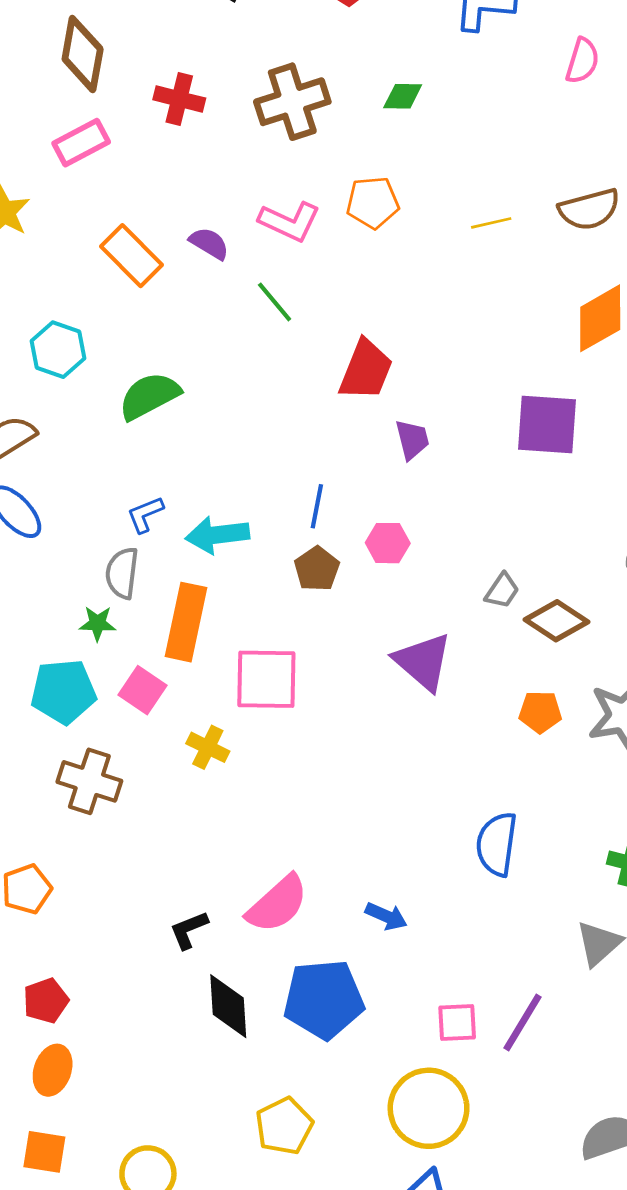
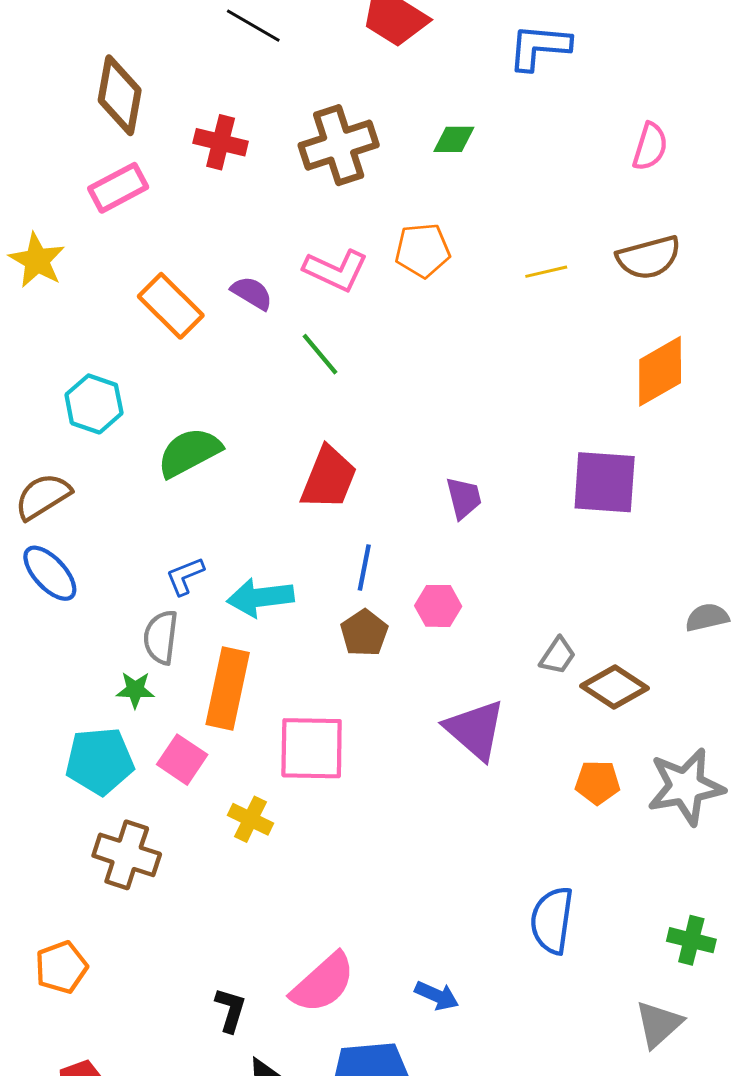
pink semicircle: (582, 61) -> (650, 147), moved
red trapezoid: (366, 370) -> (329, 478), moved
black L-shape: (189, 930) -> (231, 1010), turned 129

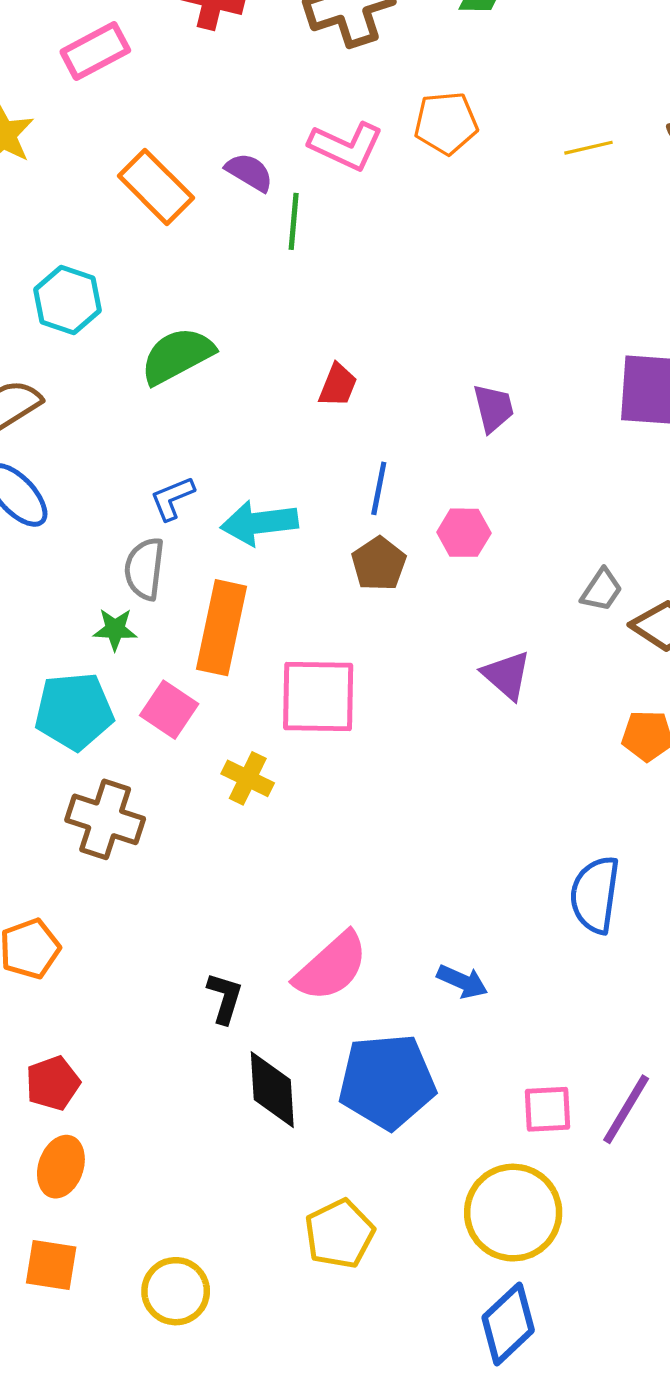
green line: (320, 354) -> (294, 221), moved, turned 45
red trapezoid: (329, 478) -> (338, 385), size x0.6
purple triangle: (475, 730) -> (507, 675), size x0.7

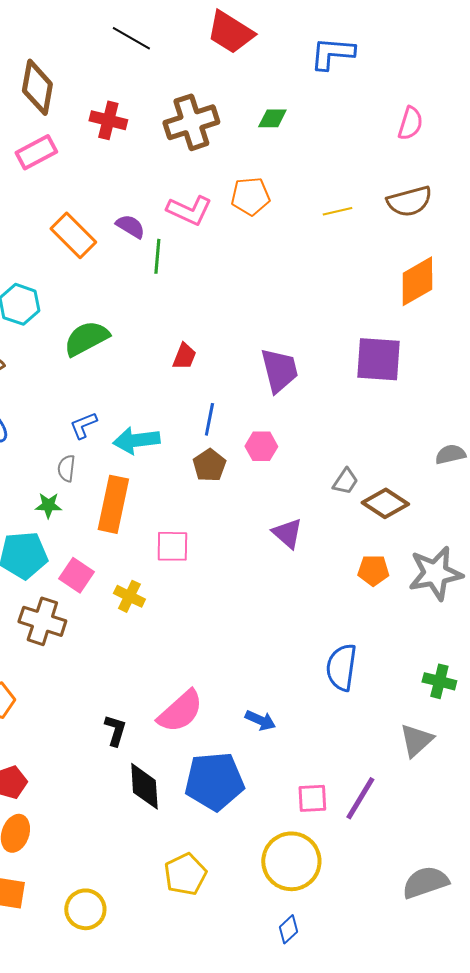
purple trapezoid: (493, 408) -> (279, 370), size x1.5
gray semicircle: (144, 569) -> (66, 468), size x0.7
pink square: (318, 696) -> (172, 546), size x0.7
pink square: (169, 710) -> (76, 575), moved
blue diamond: (508, 1324) -> (288, 929), size x0.6

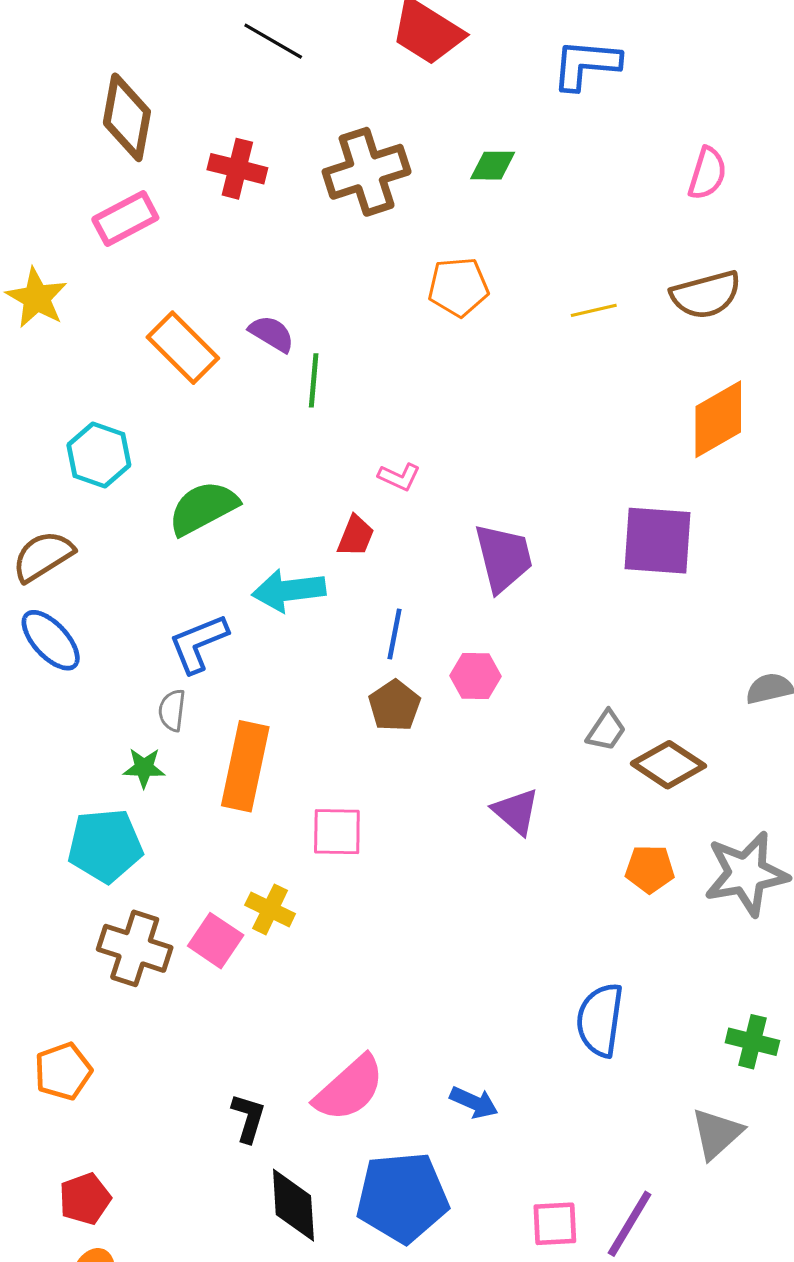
pink L-shape: (189, 210) -> (399, 477), moved, size x0.6
blue L-shape: (83, 425) -> (198, 643), size x1.4
cyan arrow: (136, 440) -> (289, 590), moved
pink square: (76, 575) -> (216, 941), moved

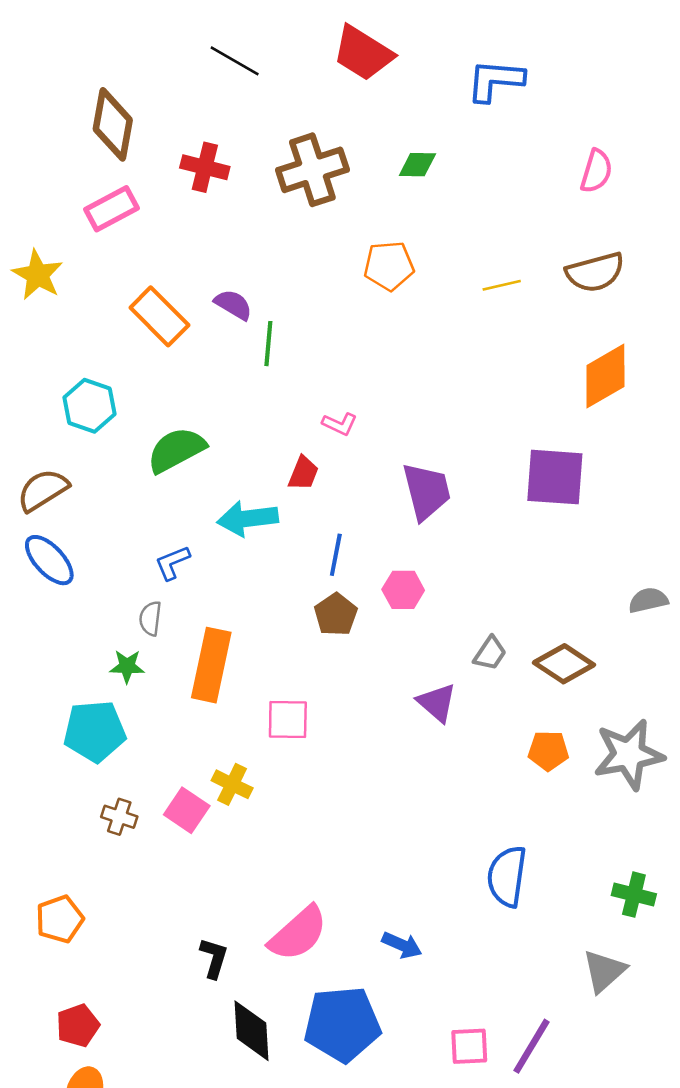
blue L-shape: (198, 643) -> (172, 563), size x0.7
gray trapezoid: (606, 730) -> (490, 653), moved
brown cross: (135, 948) -> (119, 817), size x0.6

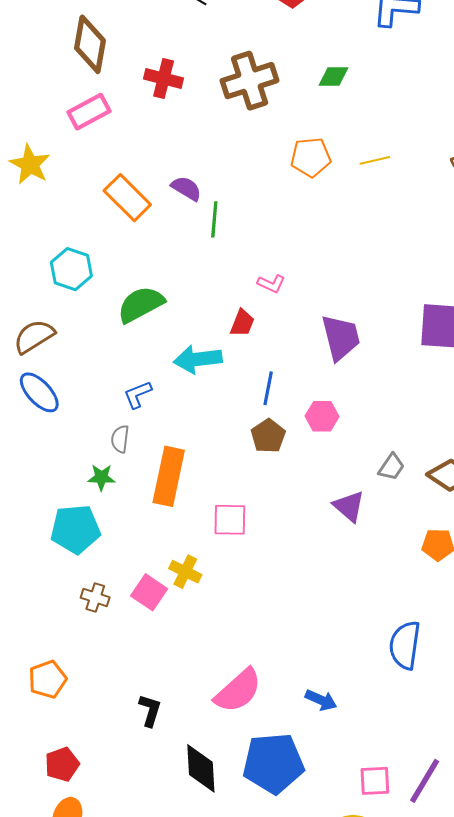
yellow line: (502, 285) -> (375, 160), moved
black L-shape: (214, 958) -> (150, 710), moved

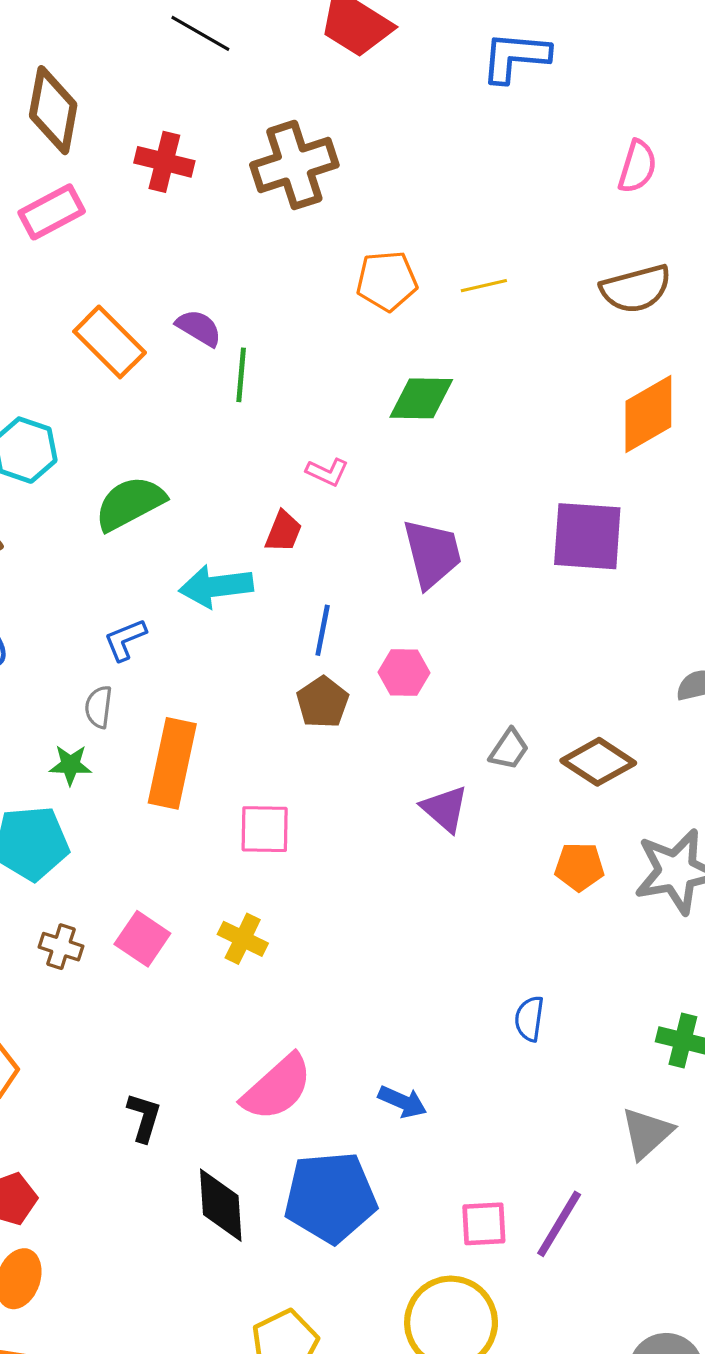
green diamond: (333, 76) -> (421, 398), moved, size x1.4
yellow cross: (185, 572) -> (243, 939), moved
blue semicircle: (405, 645) -> (529, 1019), size x0.6

